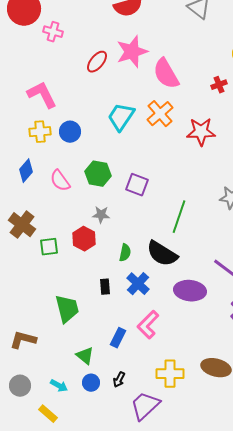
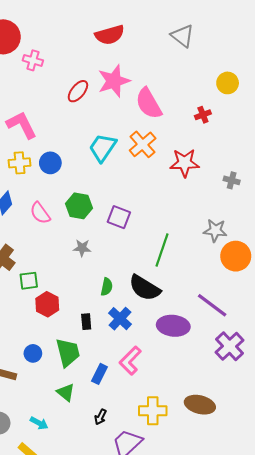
red hexagon: (84, 239) -> (47, 304), moved
green trapezoid: (67, 309) -> (68, 352), moved
blue circle: (91, 383) -> (33, 353), moved

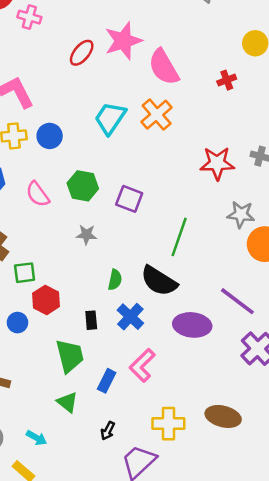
red star: (185, 163) -> (217, 163), moved
blue circle: (33, 353) -> (17, 323), moved

